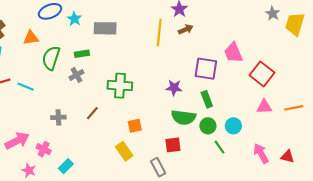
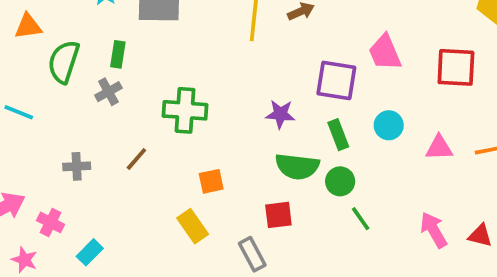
green rectangle: (82, 54) -> (118, 54), turned -72
red square: (262, 74) -> (456, 67), moved, turned -35
cyan circle: (233, 126) -> (389, 125), moved

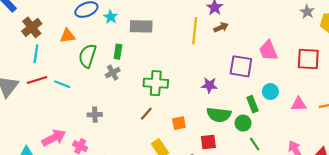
green rectangle: (338, 135) -> (253, 104), moved
brown line: (136, 159) -> (146, 114), moved
orange square: (211, 181) -> (179, 123), moved

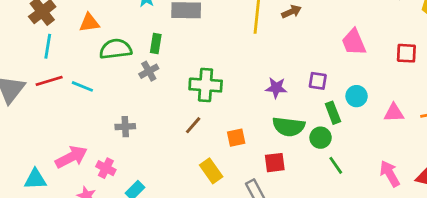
green semicircle: (87, 56) -> (116, 49), turned 65
red square: (308, 59) -> (406, 53), size x0.7
purple square: (241, 66) -> (318, 81), moved, size x0.6

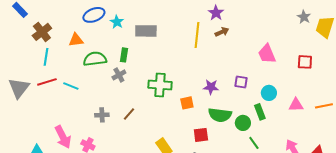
green rectangle: (333, 113) -> (260, 112), moved
brown line: (193, 125) -> (129, 114), moved
orange square: (236, 138) -> (187, 103), moved
pink arrow: (71, 157) -> (63, 137), turned 90
red square: (275, 163) -> (201, 135), moved

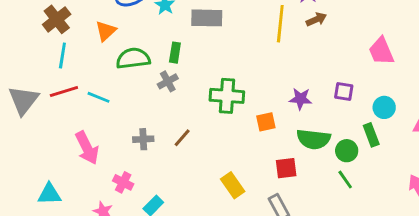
orange triangle: (76, 40) -> (106, 31), turned -35
pink arrow: (63, 137) -> (87, 148), moved
green line: (254, 143) -> (345, 180), moved

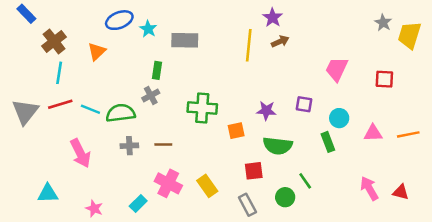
pink trapezoid: (381, 51) -> (337, 69), turned 48
green semicircle: (133, 58) -> (121, 113), moved
brown line: (182, 138) -> (163, 144), turned 48
green circle: (347, 151) -> (285, 197), moved
pink cross: (123, 182) -> (168, 183), moved, size x1.5

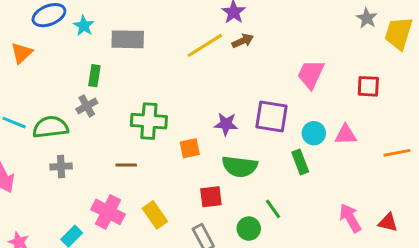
yellow line: (249, 45) -> (205, 45), turned 52
purple square: (304, 104) -> (271, 117), size x1.6
pink triangle: (373, 133) -> (346, 135), moved
brown line: (163, 144) -> (126, 165), moved

